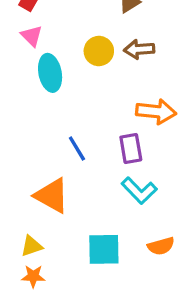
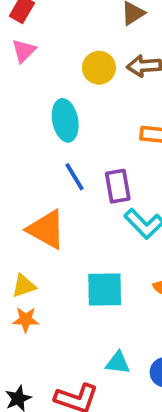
pink triangle: (32, 36) -> (24, 51), turned 30
cyan ellipse: (50, 73) -> (65, 120), moved
purple rectangle: (131, 149) -> (118, 186), moved

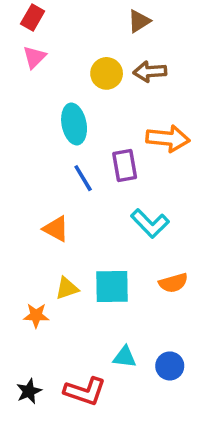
purple rectangle: (118, 186) -> (125, 166), moved
orange triangle: (46, 229) -> (56, 229), size x0.7
yellow triangle: (24, 286) -> (67, 288), moved

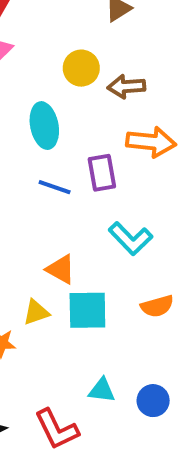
brown arrow: (150, 72) -> (126, 87), moved
blue line: (83, 178) -> (55, 187), turned -40
orange triangle: (56, 229) -> (61, 269), moved
red L-shape: (85, 391) -> (57, 429), turned 45

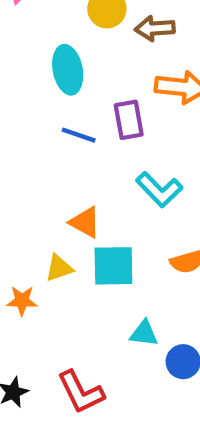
cyan triangle: (102, 390) -> (144, 333), moved

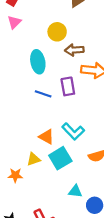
brown arrow: (155, 28) -> (74, 50), moved
cyan L-shape: (159, 190) -> (73, 131), moved
cyan square: (113, 266) -> (60, 158), turned -30

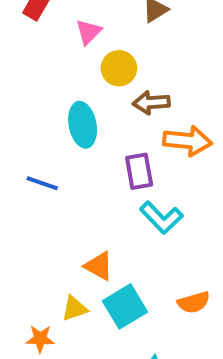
pink triangle: (14, 22) -> (89, 32), moved
blue line: (43, 94) -> (42, 183), moved
cyan L-shape: (73, 131) -> (161, 218), moved

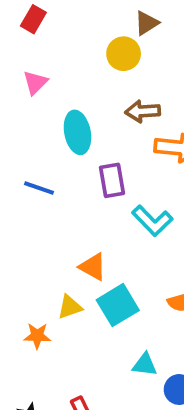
pink triangle: (89, 32) -> (35, 83), moved
yellow circle: (119, 68) -> (124, 54), moved
purple rectangle: (139, 171) -> (112, 180), moved

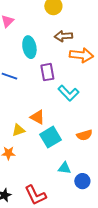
yellow triangle: (70, 307) -> (18, 130), moved

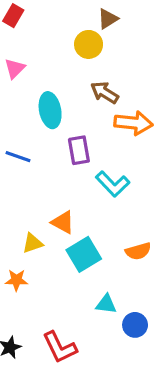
brown arrow: (63, 36) -> (105, 93), turned 36

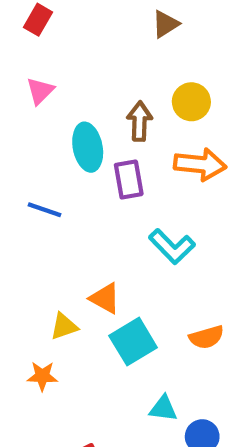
yellow circle: (89, 44) -> (191, 102), moved
brown arrow: (105, 93) -> (140, 121), moved, turned 60
purple rectangle: (79, 150) -> (129, 180), moved

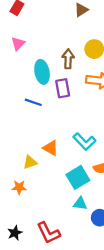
blue line: (44, 210) -> (33, 102), moved
cyan L-shape: (172, 246) -> (84, 142), moved
cyan square: (133, 342) -> (78, 177), moved

